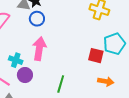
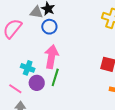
green line: (61, 84) -> (55, 77), moved

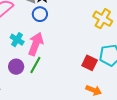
cyan cross: (28, 68) -> (17, 40), moved

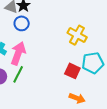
yellow cross: (103, 19) -> (77, 35), moved

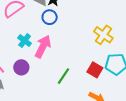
green line: (18, 74) -> (63, 76), moved

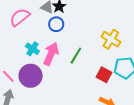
purple circle: (21, 67) -> (31, 76), size x1.5
green line: (63, 76) -> (76, 56), moved

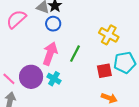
cyan cross: (32, 49) -> (54, 79), moved
red square: (104, 75) -> (104, 71), turned -35

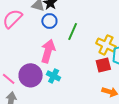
yellow cross: (109, 35) -> (106, 45), moved
green line: (75, 54) -> (73, 32), moved

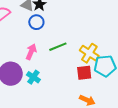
green line: (73, 32) -> (58, 47), moved, turned 36
pink arrow: (48, 51) -> (31, 52), size x0.7

